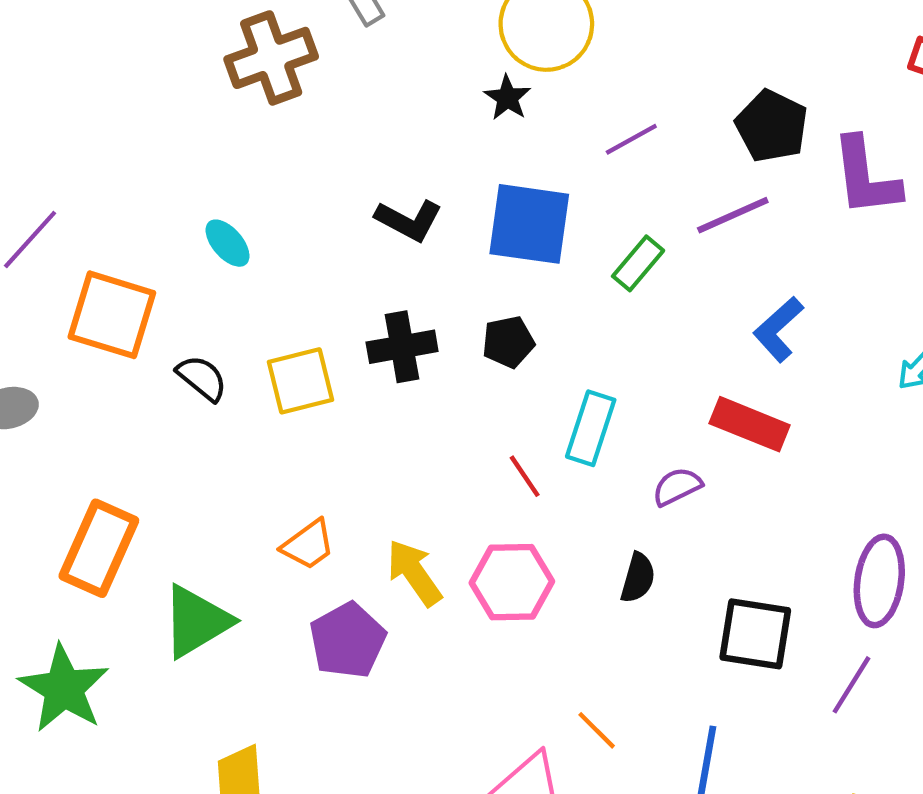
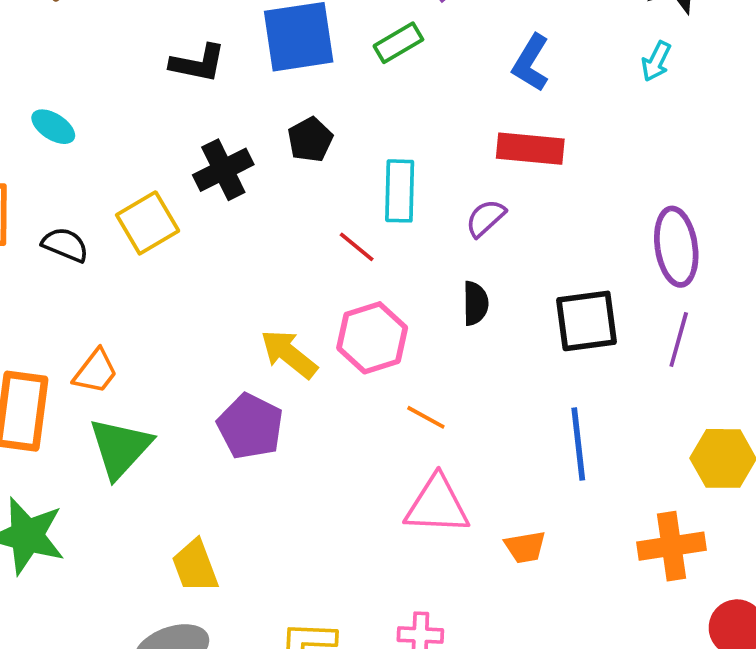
green rectangle: (638, 263) -> (398, 43), turned 36
orange trapezoid: (308, 545) -> (96, 372), moved
orange line: (597, 730) -> (426, 417), moved

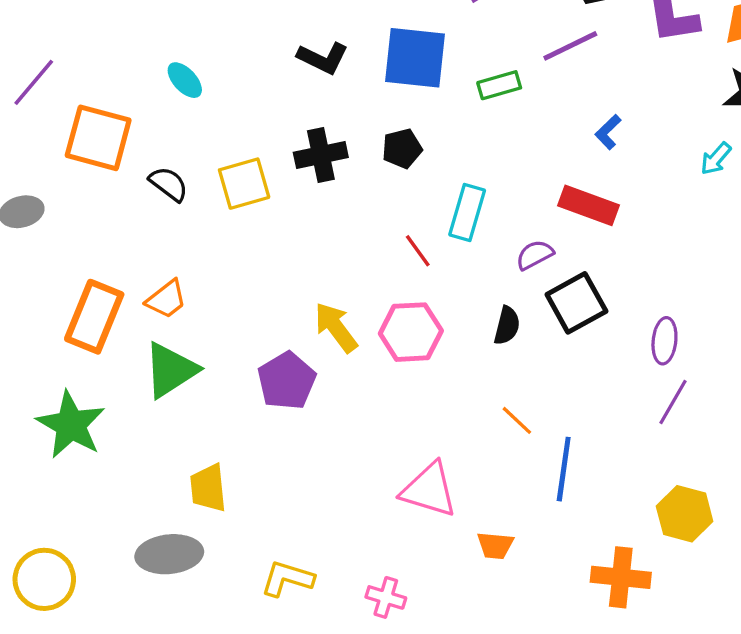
blue L-shape: (531, 63) -> (608, 132), size x0.7
purple ellipse: (676, 247) -> (664, 341), moved, size x0.7
black square: (587, 321) -> (576, 303), moved, turned -36
orange line: (426, 417) -> (517, 420), moved

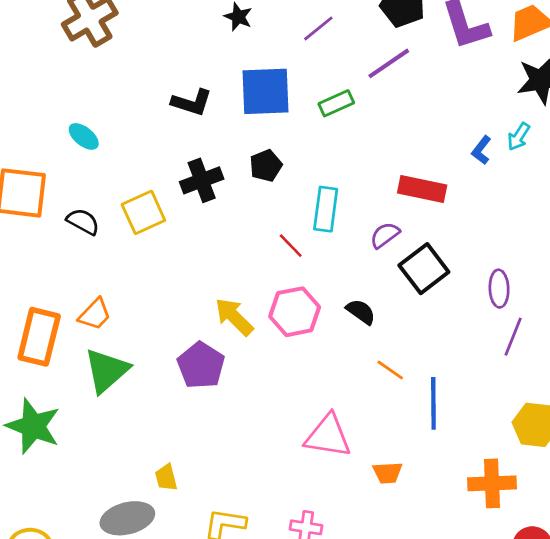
blue L-shape: (608, 132) -> (481, 150), moved
black semicircle: (507, 326) -> (361, 312), moved, turned -60
yellow trapezoid: (208, 488) -> (166, 478), moved, size x0.7

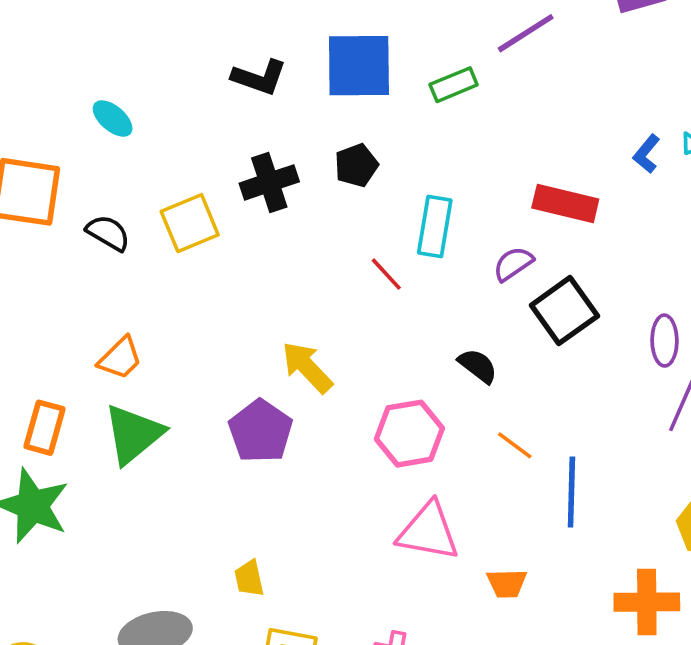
pink hexagon: (295, 312) -> (409, 434), moved
orange rectangle: (39, 337) -> (44, 428), moved, size x0.7
yellow trapezoid: (166, 478) -> (249, 578), moved

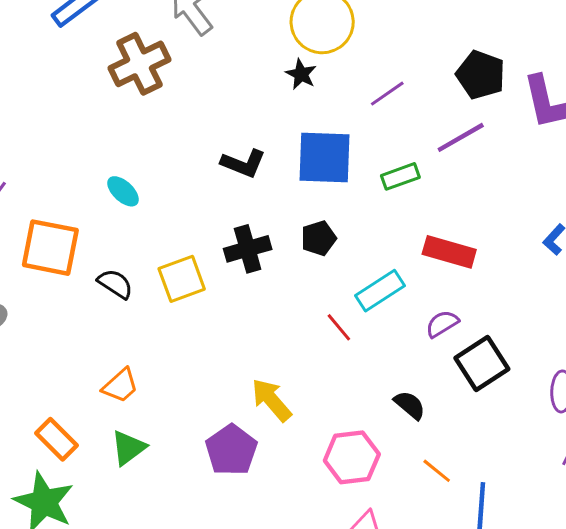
red rectangle: (565, 203) -> (449, 252), moved
cyan rectangle: (435, 226) -> (380, 291), turned 45
orange rectangle: (44, 428) -> (57, 439), turned -63
green triangle: (133, 434) -> (128, 448), size x0.7

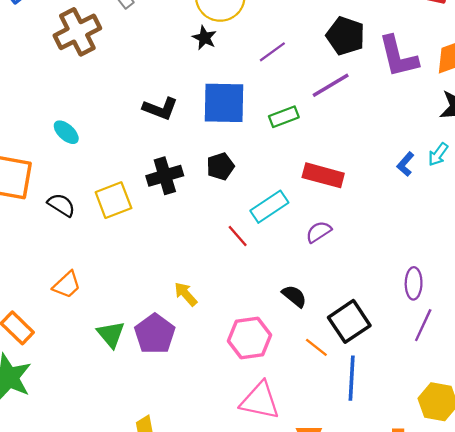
black square: (482, 364) -> (349, 321), moved
yellow arrow: (271, 400) -> (186, 294), size x0.7
green triangle: (128, 448) -> (111, 334), moved, turned -32

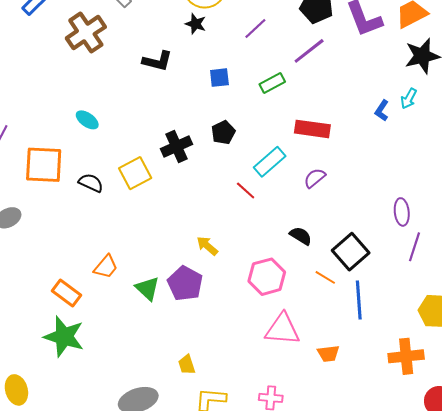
blue square: (224, 103) -> (219, 78), size x0.5
black L-shape: (160, 109) -> (157, 61), moved
orange trapezoid: (67, 285) -> (106, 267), moved

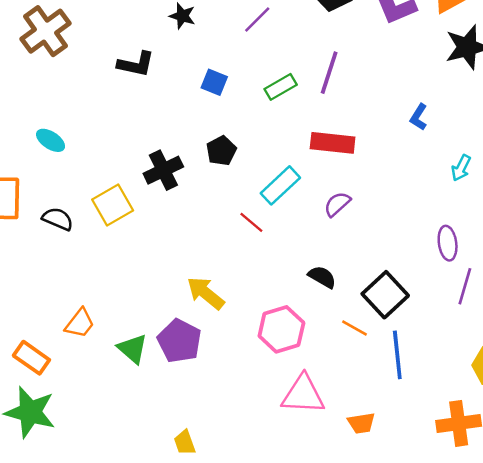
purple line: (309, 51) -> (329, 73), moved, turned -32
blue square: (219, 78) -> (214, 82), turned 30
cyan arrow: (409, 99) -> (461, 168), moved
yellow arrow: (207, 246) -> (206, 293), size x1.4

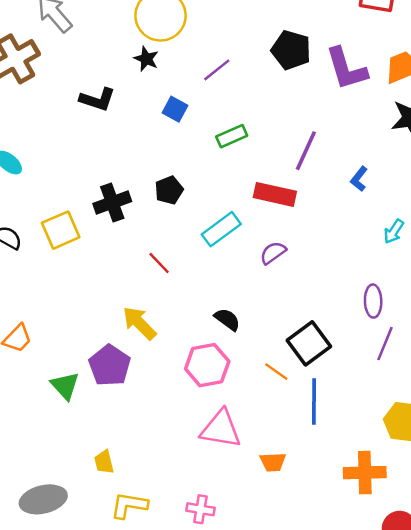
purple line: (329, 73) -> (306, 151), moved
blue square: (214, 82) -> (175, 109), moved
red line: (251, 222) -> (159, 263), moved
black semicircle: (322, 277) -> (227, 319), moved
green triangle: (133, 349) -> (65, 386), moved

